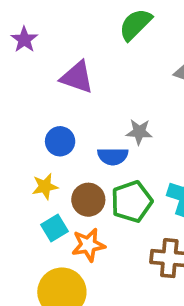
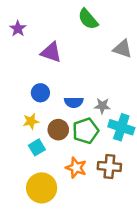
green semicircle: (135, 24) -> (88, 19), turned -85
gray star: (139, 132) -> (102, 106), moved
orange star: (88, 245) -> (76, 168), moved, turned 30

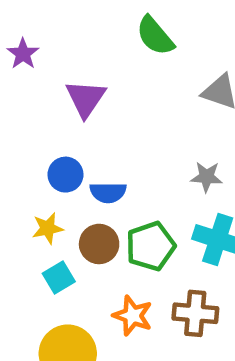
purple triangle: (51, 52) -> (86, 98), turned 45
blue semicircle: (74, 102) -> (108, 192), moved
gray star: (102, 106) -> (207, 177), moved

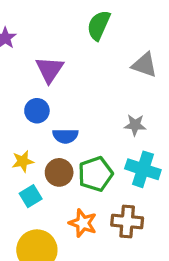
green semicircle: (155, 36) -> (99, 25), turned 64
blue circle: (66, 175) -> (37, 111), moved

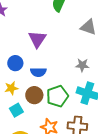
purple triangle: (50, 70) -> (37, 39), moved
blue circle: (37, 111) -> (15, 63), moved

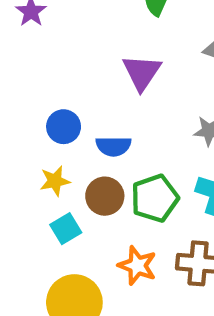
purple triangle: (37, 39) -> (142, 72), moved

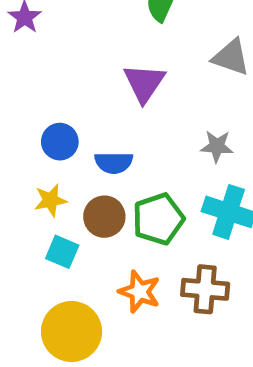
cyan square: (66, 229) -> (62, 252), turned -36

